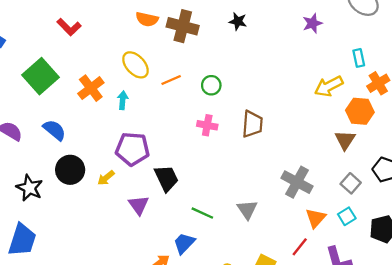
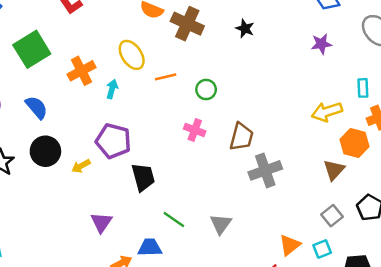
gray cross: (297, 182) -> (265, 170), moved, turned 32
purple triangle: (139, 205) -> (101, 222), moved
blue trapezoid: (184, 243) -> (150, 247), turned 35

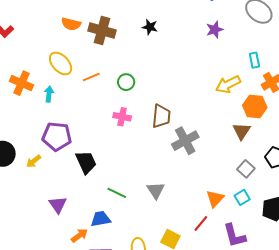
orange cross: (81, 71) -> (22, 83), turned -30

